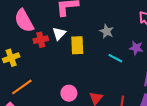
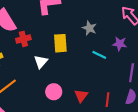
white triangle: (59, 34) -> (41, 62), moved

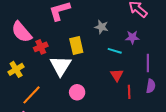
white triangle: (41, 62) -> (60, 66), size x1.6
red triangle: (81, 96) -> (117, 75), moved

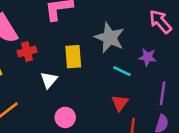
gray star: (101, 27) -> (110, 38), size x1.6
white triangle: (60, 66) -> (49, 80), size x0.6

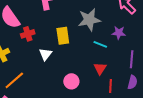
gray star: (110, 38) -> (89, 20), turned -30
pink circle: (65, 117) -> (71, 81), moved

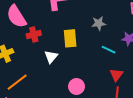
gray star: (89, 20) -> (99, 23), size x0.6
red triangle: (100, 68) -> (116, 75), moved

